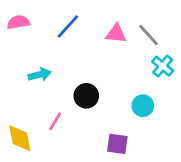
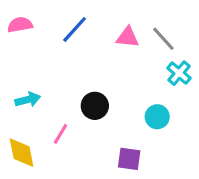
cyan arrow: (40, 75) -> (28, 100), moved

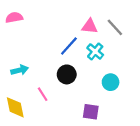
blue line: (75, 29) -> (69, 46), moved
cyan cross: (179, 73) -> (95, 51), moved
pink line: (61, 134) -> (43, 94), turned -64

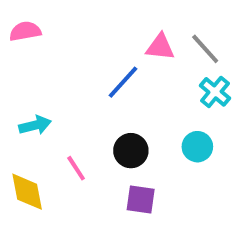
cyan cross: (95, 51) -> (215, 92), moved
black circle: (67, 74) -> (131, 151), moved
purple square: (91, 112) -> (141, 200), moved

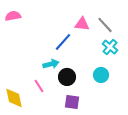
cyan arrow: (35, 125) -> (51, 64), moved

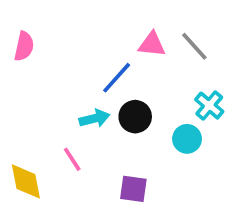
pink semicircle: (13, 16) -> (24, 46), moved, turned 112
cyan cross: (110, 47) -> (209, 106), moved
black circle: (67, 77) -> (135, 117), moved

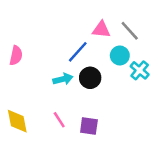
pink semicircle: (24, 46) -> (16, 56), moved
cyan circle: (187, 139) -> (120, 56), moved
pink line: (72, 159) -> (59, 120), moved

